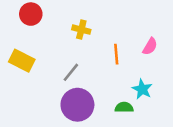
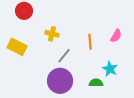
yellow cross: (81, 30) -> (52, 34), moved
gray line: (71, 72) -> (64, 56), moved

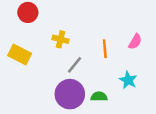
green semicircle: (96, 83) -> (99, 96), moved

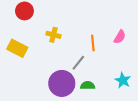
gray line: (75, 65) -> (78, 63), moved
cyan star: (128, 80) -> (123, 80), moved

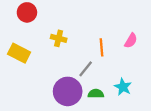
cyan star: (123, 80) -> (123, 87), moved

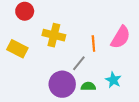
yellow cross: (59, 38) -> (54, 35), size x1.5
pink semicircle: (131, 41) -> (121, 37), size x1.6

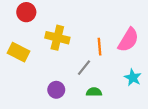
cyan star: (113, 80) -> (133, 78), moved
purple circle: (62, 84) -> (56, 90), moved, size x0.6

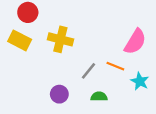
orange line: (100, 47) -> (115, 66), moved, turned -63
yellow rectangle: (19, 52) -> (20, 40), moved

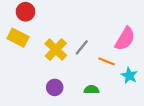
yellow cross: (60, 39) -> (56, 50), moved, turned 30
gray line: (89, 71) -> (82, 47), moved

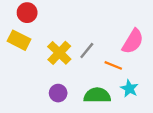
cyan star: (129, 76) -> (129, 88), moved
green semicircle: (91, 90) -> (97, 95), size x1.6

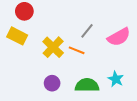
pink semicircle: (133, 41) -> (119, 37), turned 30
gray line: (87, 51) -> (87, 31), moved
orange line: (113, 65) -> (77, 50), moved

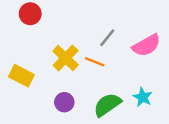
yellow rectangle: (17, 36) -> (21, 76), moved
green semicircle: (87, 85) -> (107, 105), turned -35

